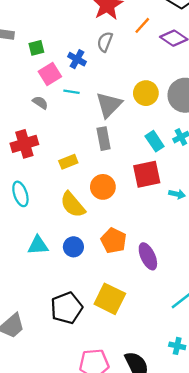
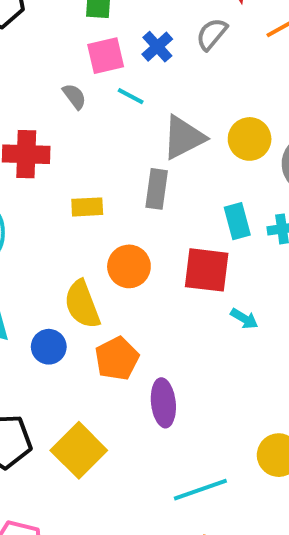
yellow semicircle: (73, 205) -> (82, 304), moved

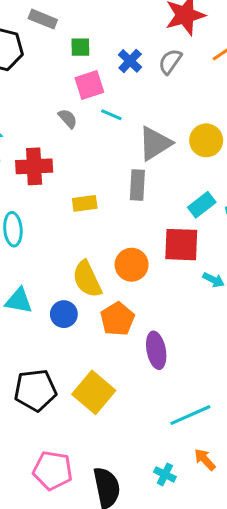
blue cross: (157, 47) -> (130, 61), moved
cyan rectangle: (237, 221) -> (202, 205), turned 72
orange circle: (129, 266) -> (132, 265), moved

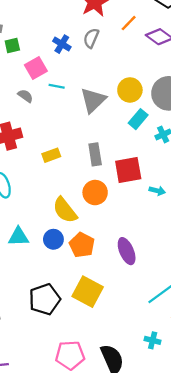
green square: (80, 47) -> (12, 45), moved
gray rectangle: (137, 185) -> (95, 154), moved
cyan rectangle: (202, 205) -> (138, 119), moved
orange pentagon: (117, 319) -> (82, 245), moved

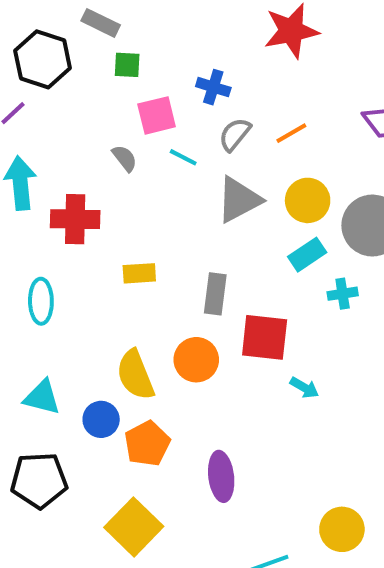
orange line: (129, 23) -> (291, 133), moved
gray semicircle: (91, 38) -> (235, 134), moved
blue cross: (62, 44) -> (213, 87), turned -30
black pentagon: (45, 299) -> (39, 480), moved

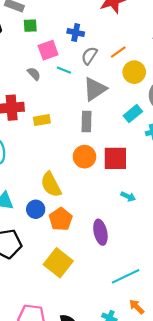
yellow circle: (308, 200) -> (134, 72), moved
yellow rectangle: (139, 273) -> (42, 120), moved
gray rectangle: (215, 294) -> (87, 122), moved
orange circle: (196, 360) -> (85, 157), moved
cyan arrow: (304, 388) -> (128, 196), moved

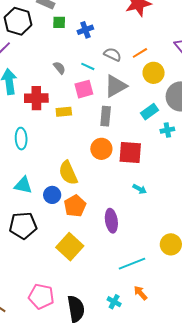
blue cross: (76, 32) -> (85, 30), moved, turned -35
pink square: (48, 50) -> (84, 89), moved
gray semicircle: (89, 56) -> (113, 54), turned 78

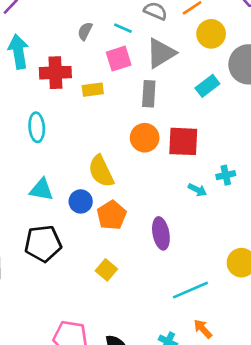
gray semicircle: (59, 68) -> (85, 31), turned -112
cyan cross: (167, 130) -> (226, 175), moved
yellow square: (70, 247) -> (106, 270), size x0.6

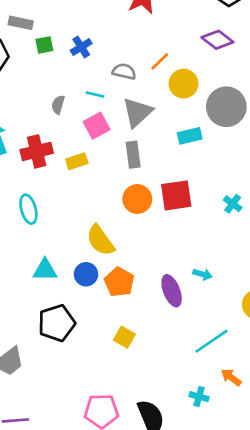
cyan rectangle: (207, 86) -> (190, 136), turned 35
cyan cross: (226, 175) -> (233, 204), moved, turned -30
cyan arrow: (197, 190) -> (203, 274), moved

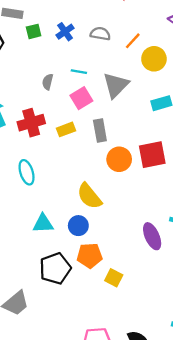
gray semicircle: (124, 71) -> (100, 34), moved
gray rectangle: (133, 155) -> (100, 130), moved
orange pentagon: (119, 282) -> (90, 256), moved, turned -30

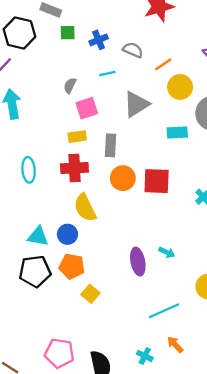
cyan line: (79, 72) -> (107, 74), moved, turned -35
pink square: (81, 98) -> (87, 108), moved
red cross: (31, 123) -> (74, 168), moved
cyan triangle: (43, 224) -> (38, 236), moved

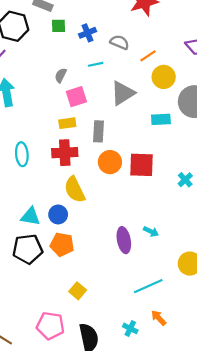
yellow square: (90, 294) -> (78, 291), moved

